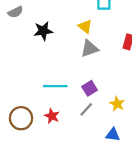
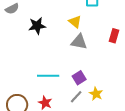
gray triangle: (90, 49) -> (79, 42), turned 30
yellow star: (117, 104) -> (96, 94), moved

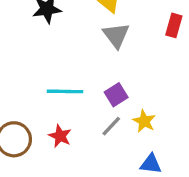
gray triangle: (79, 42) -> (116, 35), turned 42

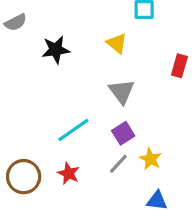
gray triangle: (116, 35) -> (122, 91), moved
cyan line: (65, 91) -> (73, 130), turned -36

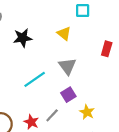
cyan line: (73, 130) -> (35, 79), moved
gray line: (118, 164) -> (52, 115), moved

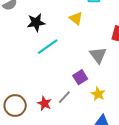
gray triangle: (67, 66) -> (98, 55), moved
cyan line: (35, 79) -> (48, 47), moved

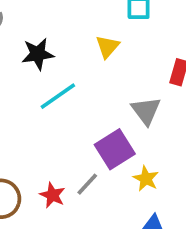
yellow triangle: (76, 18) -> (107, 47), turned 32
purple square: (80, 77) -> (115, 149), size x1.5

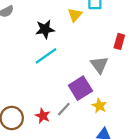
yellow triangle: (107, 47) -> (75, 15), moved
black star: (38, 54) -> (45, 29), moved

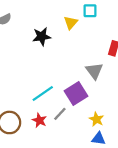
cyan line: (46, 56) -> (43, 93), moved
yellow star: (99, 106) -> (96, 119), moved

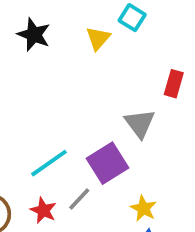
cyan square: (90, 11) -> (132, 18), turned 32
black star: (42, 37) -> (34, 35), moved, turned 30

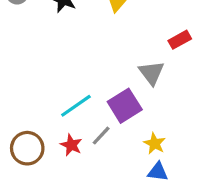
red rectangle: (174, 84) -> (180, 40), turned 45

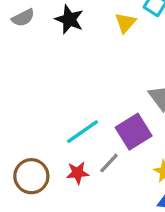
red star: (71, 145) -> (78, 173), turned -30

